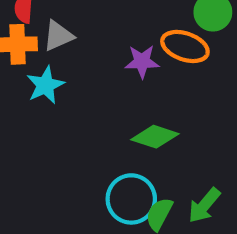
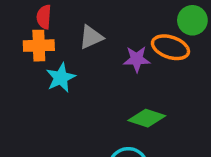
gray triangle: (58, 36) -> (91, 37), moved

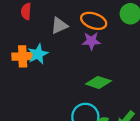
orange cross: (39, 46) -> (23, 56), moved
orange ellipse: (170, 47) -> (94, 21), moved

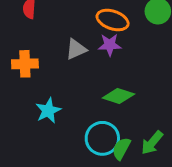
gray triangle: (59, 26) -> (76, 49), moved
cyan star: (38, 54) -> (48, 111), moved

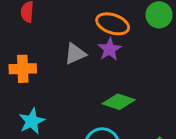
purple star: (110, 45) -> (110, 49), turned -30
cyan star: (48, 111) -> (32, 121), moved

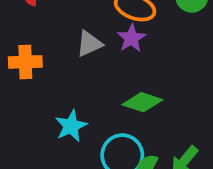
cyan star: (32, 121) -> (71, 126), moved

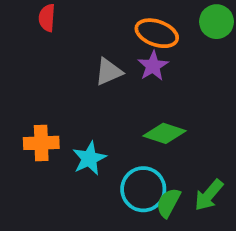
orange cross: (25, 62) -> (41, 143), moved

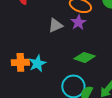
cyan star: (89, 158) -> (37, 63), moved

